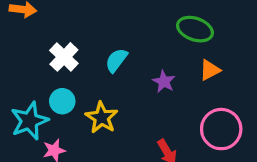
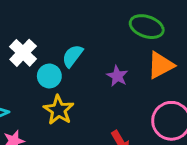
orange triangle: (210, 70) -> (161, 65), size x1.4
cyan circle: (62, 101) -> (49, 76), moved

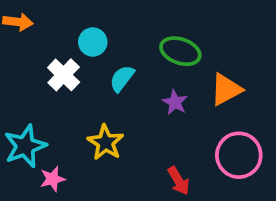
green ellipse: (147, 27) -> (180, 51), moved
cyan circle: (49, 76) -> (93, 42), moved

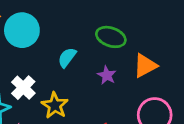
cyan circle: (93, 42) -> (22, 30), moved, size x1.6
white cross: (64, 75) -> (23, 88), moved

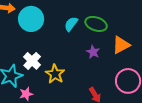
cyan semicircle: (67, 58) -> (71, 24), moved

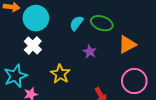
purple star: (93, 52) -> (90, 52), moved
white cross: (32, 61) -> (33, 45), moved

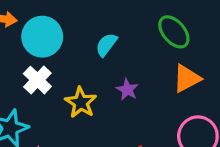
green ellipse: (102, 23) -> (174, 32), moved, turned 30
yellow star: (60, 74) -> (81, 102), moved

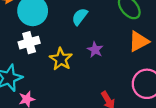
white cross: (37, 80) -> (29, 43), turned 30

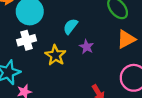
cyan semicircle: (80, 17) -> (70, 26), moved

